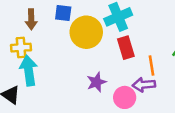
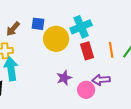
brown arrow: (31, 19) -> (13, 29), turned 42
orange line: (151, 65) -> (111, 50), moved

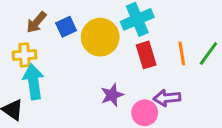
blue square: (38, 24) -> (66, 27), moved, turned -32

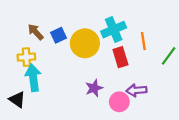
brown arrow: (36, 22) -> (36, 32), turned 96
orange line: (182, 53) -> (143, 41), moved

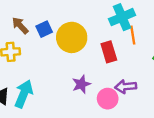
cyan cross: (114, 30) -> (122, 17), moved
cyan arrow: (33, 78) -> (24, 94), moved, turned 30

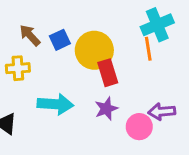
orange line: (133, 35) -> (148, 49), moved
red rectangle: (109, 52) -> (108, 73), moved
cyan arrow: (24, 94) -> (55, 104), moved, turned 72

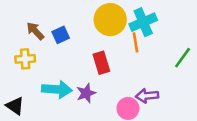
yellow circle: (94, 50) -> (110, 20), moved
purple star: (106, 109) -> (86, 93), moved

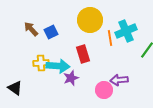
cyan cross: (143, 22) -> (126, 31), moved
yellow cross: (25, 59) -> (41, 63), moved
cyan arrow: (57, 89) -> (58, 66), moved

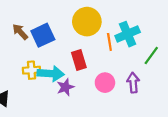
blue square: (51, 32) -> (43, 35), size x1.5
purple arrow: (119, 80) -> (133, 83), moved, turned 90
pink circle: (104, 90) -> (105, 83), moved

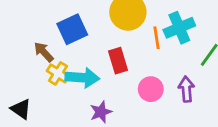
brown arrow: (20, 32) -> (44, 52), moved
yellow cross: (31, 70) -> (58, 73), turned 36
purple star: (65, 87) -> (101, 112), moved

